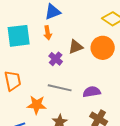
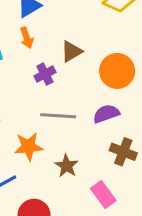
orange circle: (103, 48) -> (117, 71), moved
purple cross: (56, 59) -> (45, 74), turned 32

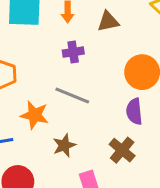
brown triangle: (71, 51) -> (108, 22), moved
purple semicircle: (106, 114) -> (134, 111), moved, turned -95

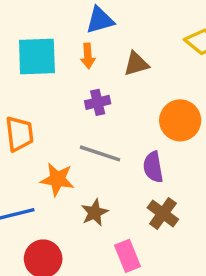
purple semicircle: (134, 111) -> (153, 167), moved

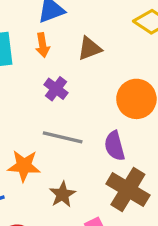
purple cross: (98, 102) -> (56, 89), turned -35
brown cross: (163, 214) -> (128, 189), size x1.4

